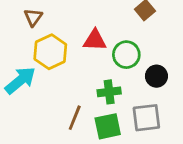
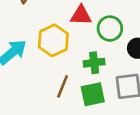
yellow hexagon: (50, 52) -> (53, 40), moved

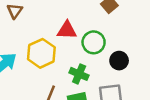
green cross: (94, 63) -> (79, 74), turned 30

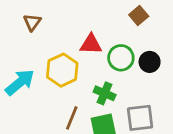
black circle: (119, 61) -> (150, 62), moved

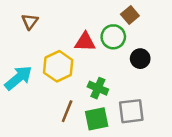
green circle: (121, 58) -> (113, 37), moved

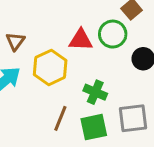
brown triangle: (30, 21) -> (15, 41), moved

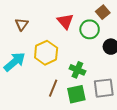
red triangle: (81, 40) -> (65, 21), moved, turned 48
brown triangle: (15, 41) -> (22, 24), moved

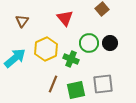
green circle: (90, 29) -> (89, 43), moved
green cross: (77, 70) -> (71, 59), moved

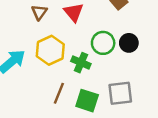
brown triangle: (22, 21) -> (39, 12), moved
green square: (76, 90) -> (87, 101), turned 30

